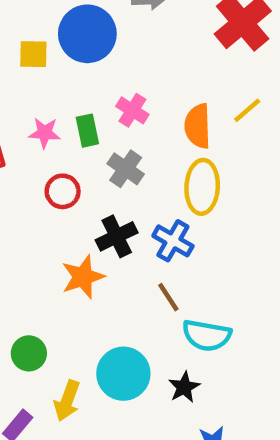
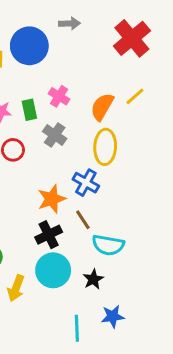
orange semicircle: (198, 126) -> (102, 107), turned 32
black cross: (117, 236) -> (49, 235), moved
orange star: (83, 277) -> (52, 199), moved

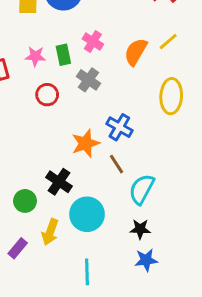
yellow ellipse: (105, 147) -> (171, 96), moved
black cross: (49, 235) -> (59, 182), moved, turned -30
cyan semicircle: (108, 245) -> (142, 189), turned 108
black star: (93, 279) -> (140, 229), moved, turned 30
cyan line: (77, 328) -> (87, 272), moved

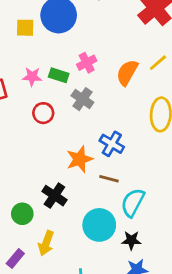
pink cross: (93, 41) -> (87, 63), turned 30
green rectangle: (63, 55) -> (59, 75), turned -60
brown line: (117, 164) -> (109, 179), turned -42
cyan circle: (87, 214) -> (99, 225), moved

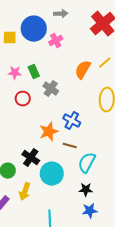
pink cross: (87, 63) -> (56, 41), moved
green rectangle: (59, 75) -> (34, 72), turned 48
cyan circle: (99, 225) -> (52, 174), moved

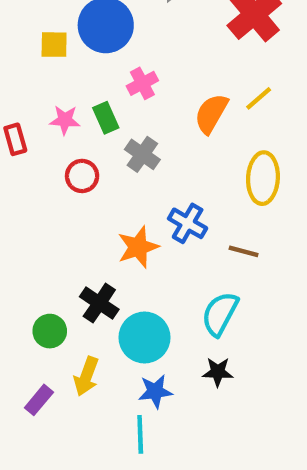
pink cross: (56, 41) -> (142, 83), moved
brown line: (70, 146) -> (244, 251), moved
blue star: (90, 211) -> (155, 391), moved

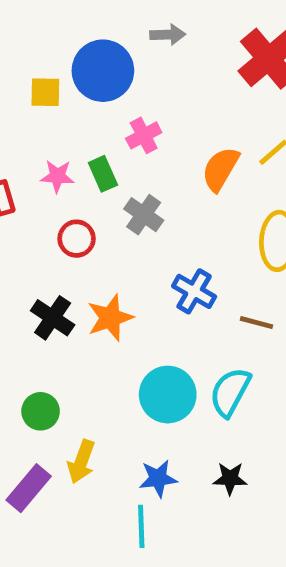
orange star: (138, 247) -> (110, 318), moved
black cross: (99, 303) -> (53, 318), moved
cyan circle: (144, 337) -> (168, 395), moved
black star: (218, 372) -> (230, 478), moved
purple rectangle: (39, 400) -> (29, 488), size x1.4

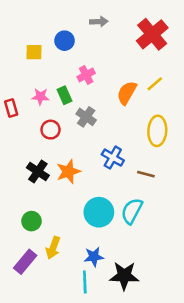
blue circle: (103, 71) -> (65, 41), size x0.6
black star: (230, 478) -> (124, 276), moved, size x1.6

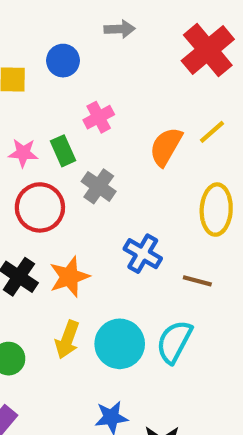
red circle: (51, 130) -> (40, 207), size x1.5
yellow arrow: (53, 248) -> (67, 340), moved

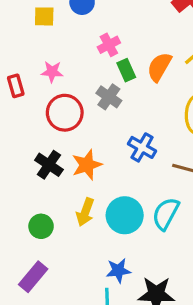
green rectangle: (63, 151) -> (126, 70), moved

